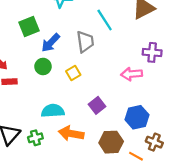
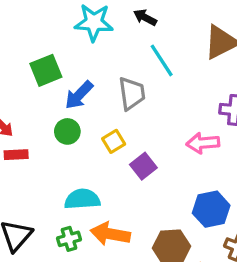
purple square: (97, 105) -> (143, 166), moved
green cross: (35, 138) -> (69, 239), moved

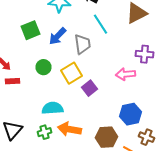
blue arrow: (79, 95) -> (58, 36), moved
yellow square: (114, 141) -> (72, 73), size x1.5

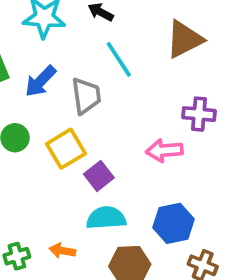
cyan semicircle: (52, 108) -> (106, 218), moved
orange arrow: (70, 129) -> (62, 251), size x0.6

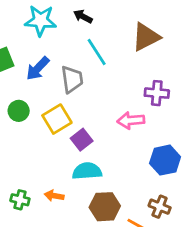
blue hexagon: (174, 223) -> (165, 160), moved
green cross: (17, 256) -> (20, 200), turned 30

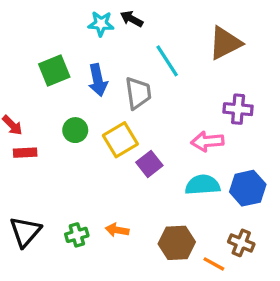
black arrow: (83, 16) -> (132, 19), moved
cyan star: (40, 21) -> (101, 24), size x0.7
blue arrow: (38, 68) -> (98, 80), turned -56
cyan semicircle: (87, 171) -> (203, 185), moved
green cross: (20, 200) -> (77, 235), turned -30

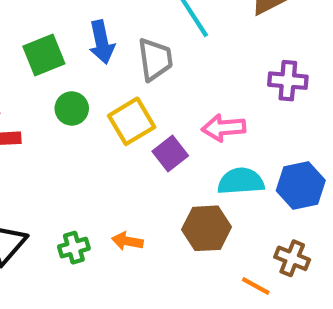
green square: (54, 70) -> (44, 55), moved
pink arrow: (207, 141) -> (224, 128), moved
brown hexagon: (177, 243) -> (207, 228), moved

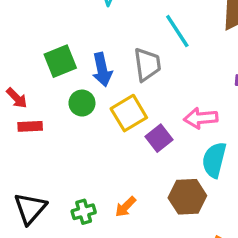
blue arrow: (102, 42) -> (102, 70), moved
cyan semicircle: (241, 181) -> (214, 160), turned -72
orange arrow: (127, 241) -> (125, 207), turned -55

